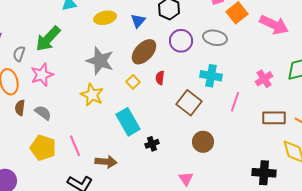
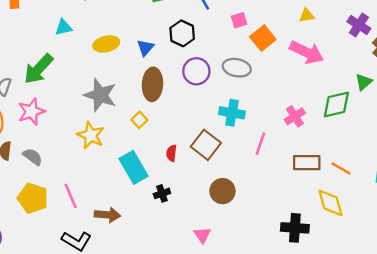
brown ellipse: (144, 52) -> (152, 84), turned -40
red semicircle: (160, 78) -> (171, 153), moved

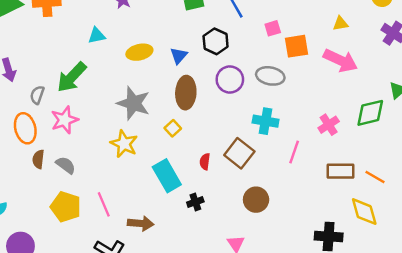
orange square: (263, 38) -> (296, 46), turned 30

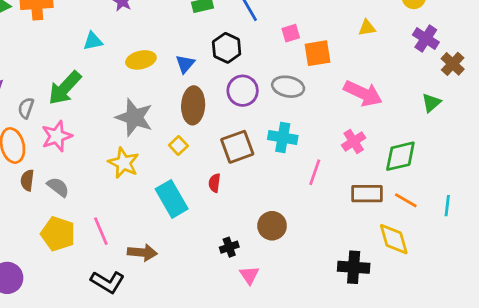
pink arrow: (340, 60) -> (363, 93), moved
green diamond: (370, 113) -> (400, 156), moved
brown square: (239, 153) -> (237, 147), moved, turned 32
black cross: (195, 202) -> (229, 247), moved

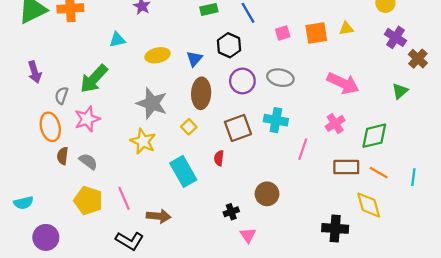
orange square: (318, 53) -> (316, 33), moved

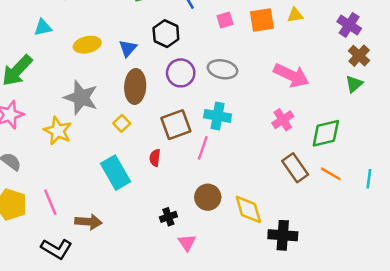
brown cross: (418, 59) -> (359, 56), moved
yellow star: (143, 141) -> (58, 131), moved
pink line: (303, 149) -> (203, 148), moved
brown rectangle: (346, 167) -> (295, 168), turned 55
yellow diamond: (369, 205) -> (248, 209), moved

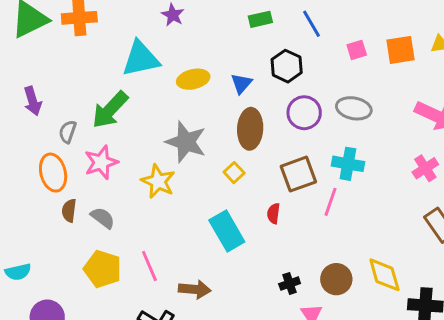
cyan triangle: (43, 27) -> (141, 59), size x1.8
brown circle: (208, 197) -> (336, 279), moved

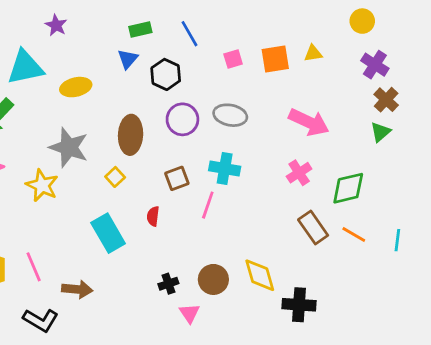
blue triangle: (241, 84) -> (128, 59), moved
brown square: (298, 174) -> (177, 178), size x0.7

